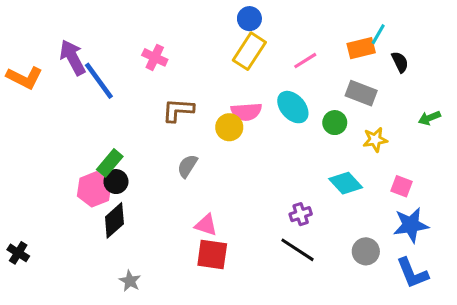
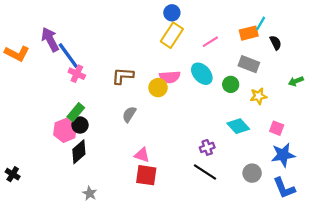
pink cross: (155, 57) -> (77, 74), moved

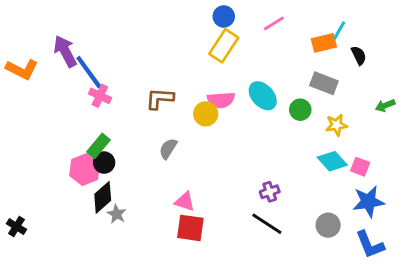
pink line: (210, 42) -> (274, 23), moved
cyan diamond: (238, 126) -> (332, 161), moved
gray star: (90, 193) -> (117, 214), moved

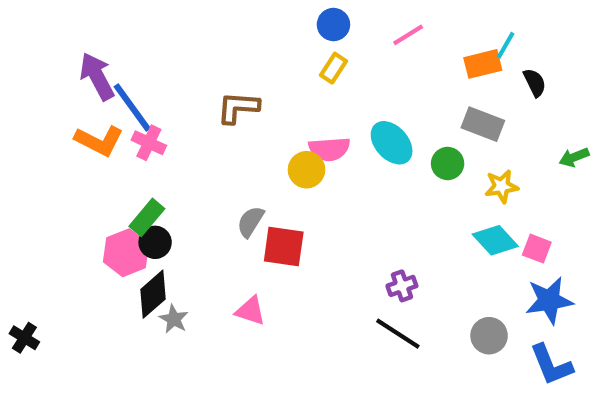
yellow rectangle: (224, 46) -> (333, 68), size x0.6
orange L-shape: (22, 69) -> (99, 141), moved
brown L-shape: (160, 99) -> (238, 107), moved
pink triangle: (185, 201) -> (250, 311), moved
red square: (190, 228) -> (284, 246), moved

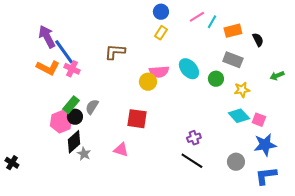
cyan line: (506, 45) -> (212, 22), moved
gray semicircle: (250, 222) -> (92, 107), moved
blue L-shape: (551, 365) -> (266, 176), turned 105

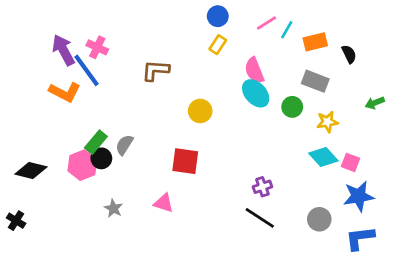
pink cross: (72, 69) -> (97, 47), moved
pink semicircle: (159, 72) -> (254, 70), moved, turned 72
black diamond: (74, 142) -> (31, 171), moved, turned 55

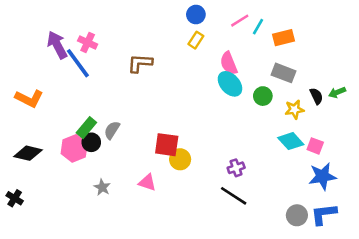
black semicircle: (349, 54) -> (316, 96), moved
orange L-shape: (65, 92) -> (29, 98), moved
yellow circle: (200, 111) -> (180, 159), moved
gray circle: (319, 219) -> (297, 215), moved

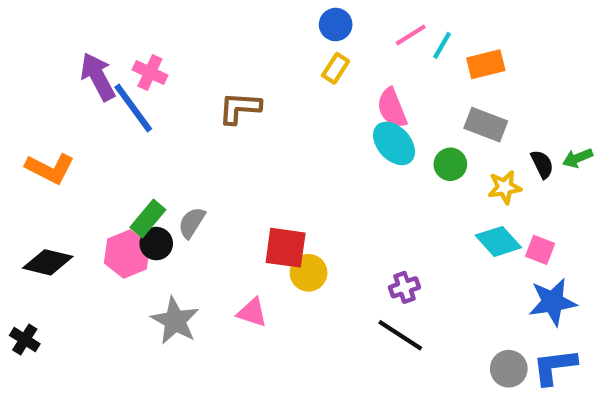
gray star: (102, 187) -> (175, 321), size x1.6

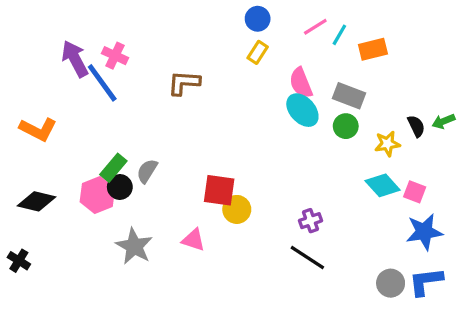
gray rectangle: (486, 125) -> (349, 96), moved

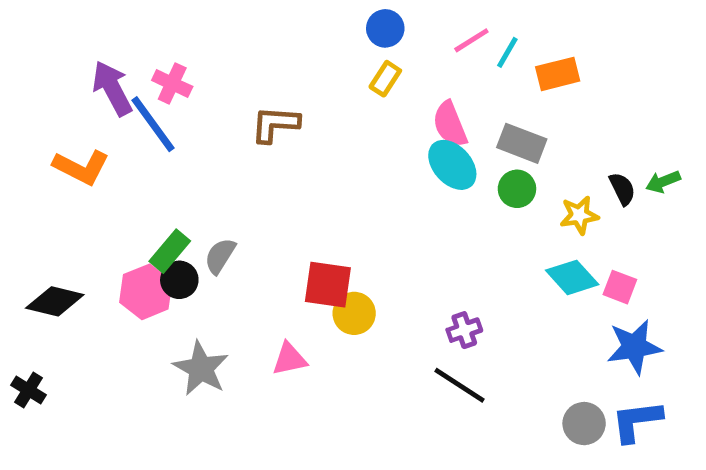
orange L-shape: (38, 129) -> (81, 167), moved
pink triangle: (194, 240) -> (289, 359), turned -30

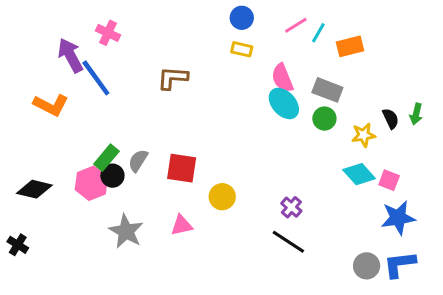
yellow rectangle: (385, 79) -> (242, 49), turned 70
pink cross: (172, 83) -> (108, 33), moved
green arrow: (663, 182) -> (416, 114), turned -55
red square: (328, 285) -> (182, 168), moved
purple cross: (464, 330) -> (291, 207), turned -30

